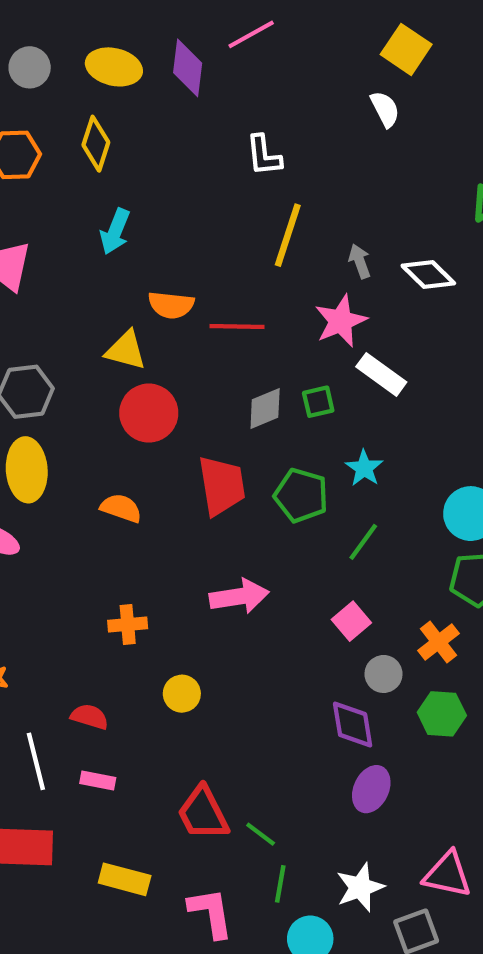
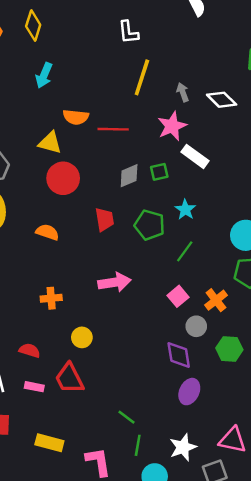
red trapezoid: (222, 486) -> (104, 219), size x0.7
orange cross: (438, 642) -> (216, 300), moved
red trapezoid: (203, 813) -> (69, 378), moved

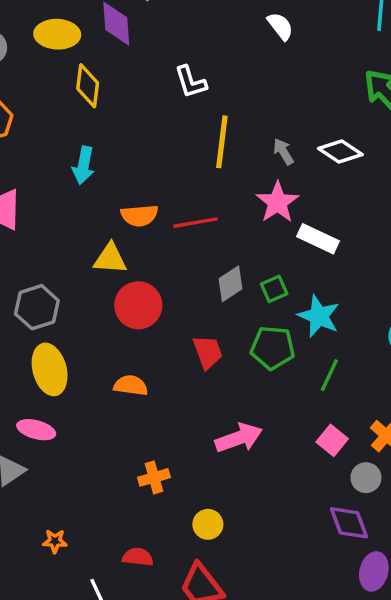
yellow diamond: (33, 26) -> (88, 86), moved
green square: (159, 172) -> (274, 289), moved
cyan star: (185, 210) -> (319, 316), size x1.4

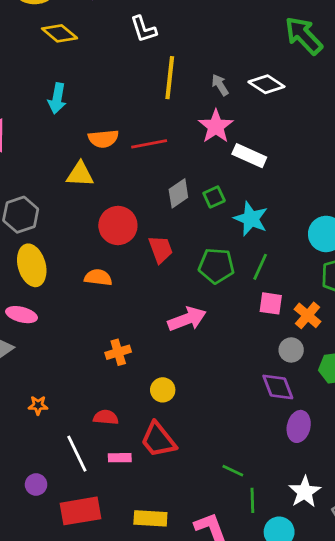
yellow diamond: (88, 86) -> (60, 33), turned -56
red circle: (138, 305) -> (118, 225), moved
green pentagon: (273, 348) -> (216, 266), moved
pink square: (332, 440) -> (271, 303), moved, turned -30

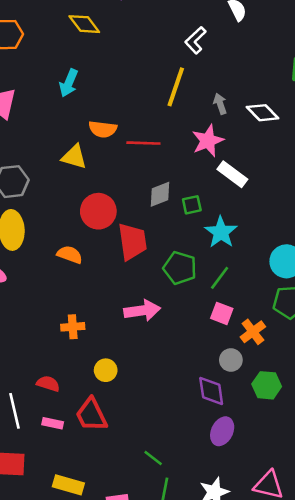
white L-shape: (143, 29) -> (195, 40), moved, turned 52
red trapezoid: (161, 249) -> (132, 242), size x1.4

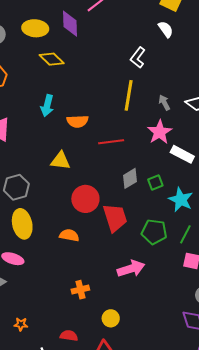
orange semicircle: (103, 129) -> (77, 121), moved

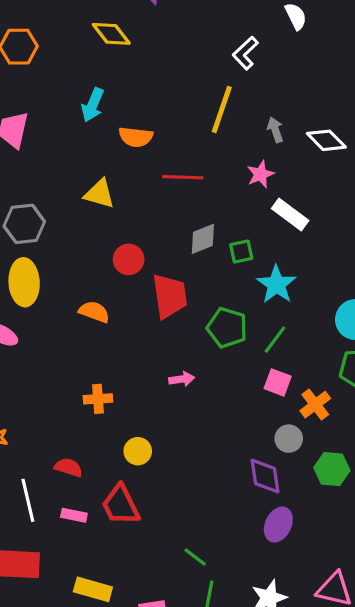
pink star: (160, 132) -> (260, 174), size x0.7
red circle: (85, 199) -> (129, 259), size x0.7
pink arrow: (131, 269) -> (182, 379), size x0.6

